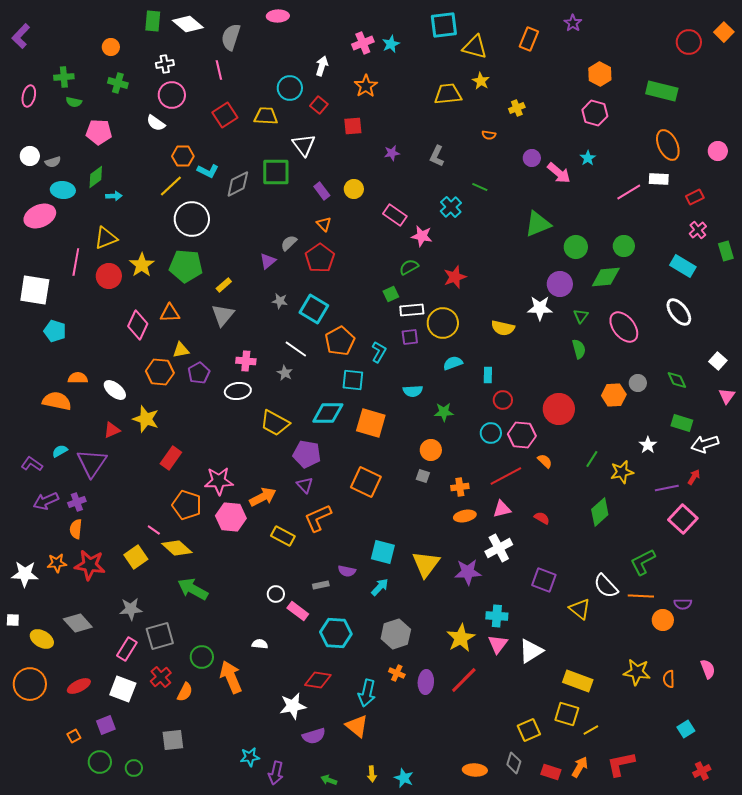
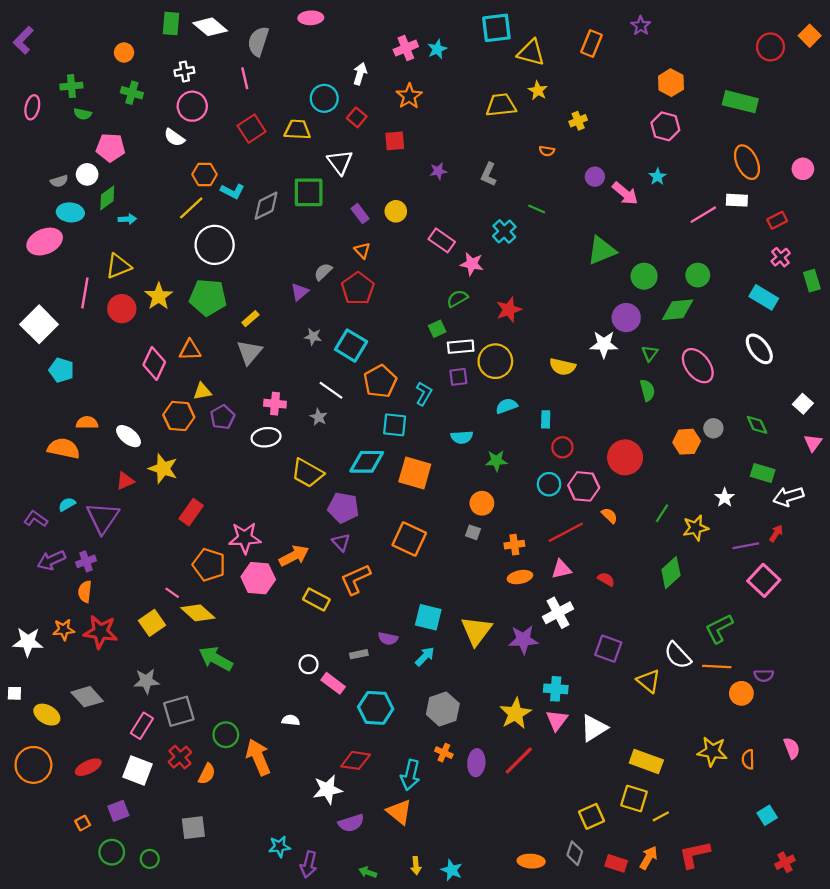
white circle: (30, 156) -> (87, 174), moved
white square: (35, 290) -> (39, 324), turned 36

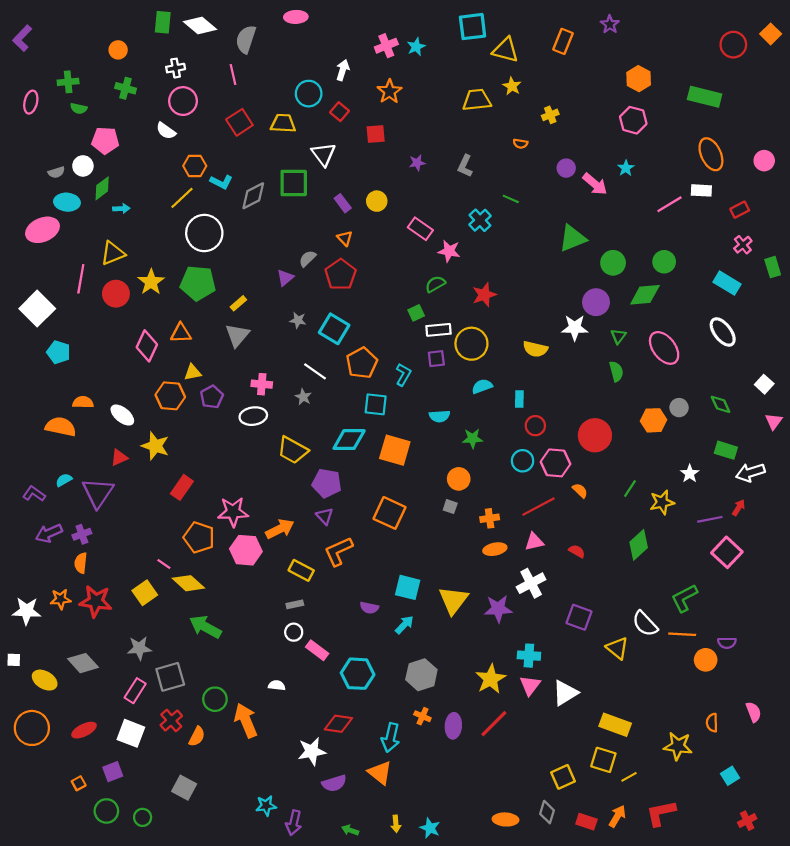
gray rectangle: (359, 654) -> (295, 604), moved
yellow star: (712, 752) -> (678, 746), moved
gray square: (193, 828) -> (184, 788), turned 35

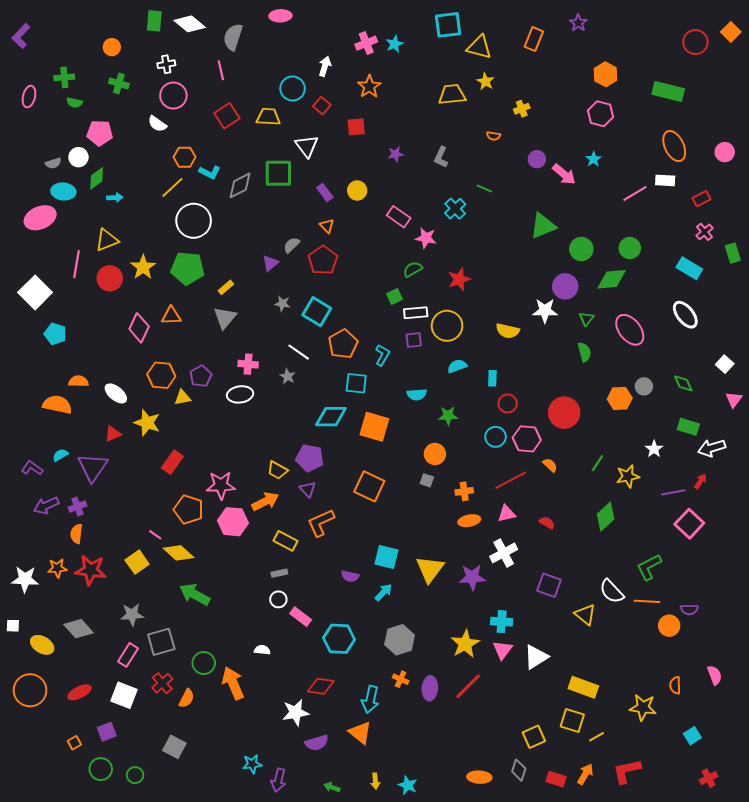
yellow triangle: (193, 372) -> (182, 397), moved
yellow trapezoid: (293, 450) -> (277, 470), moved, size x0.7

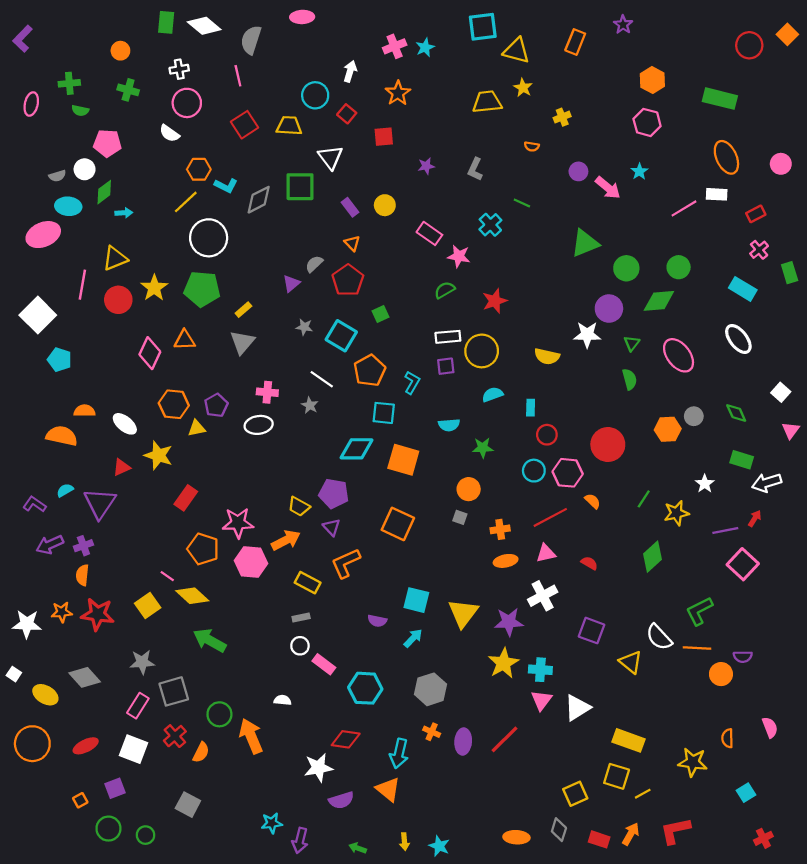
green square: (395, 296) -> (380, 314), moved
white square: (13, 626) -> (14, 674), turned 32
yellow star: (465, 644) -> (503, 663), moved

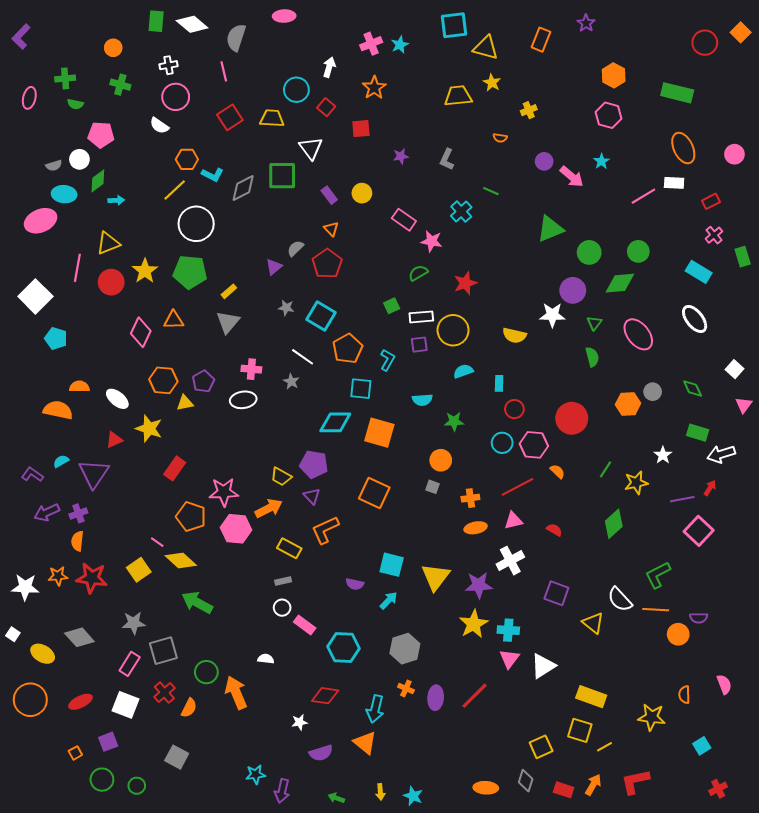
green square: (380, 314) -> (392, 306), moved
white star: (318, 768) -> (299, 722), size x0.6

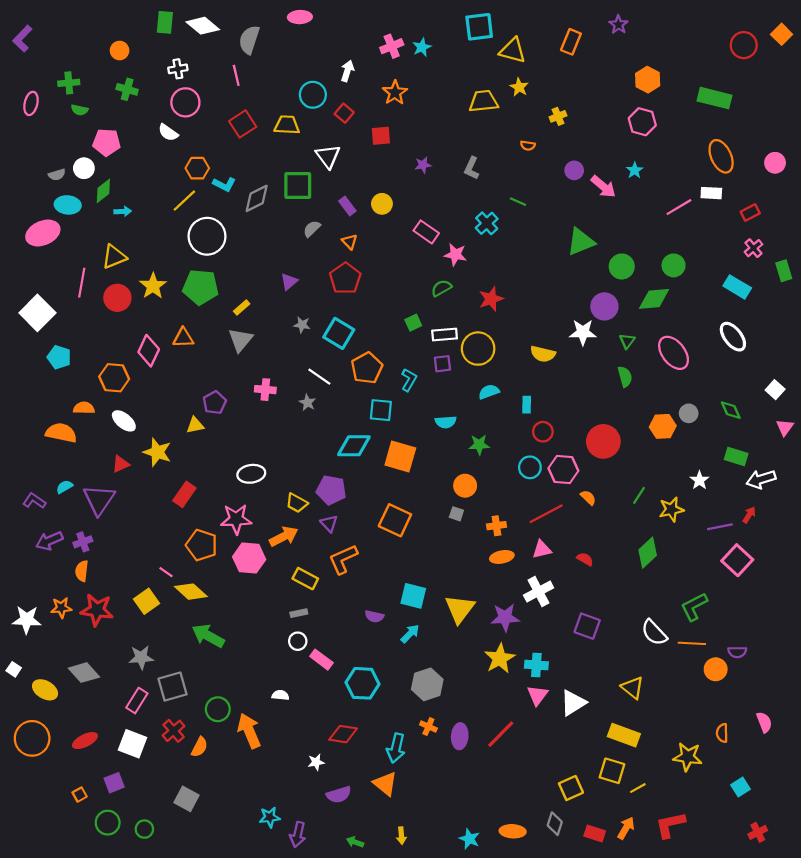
gray semicircle: (295, 248) -> (312, 229), moved
orange hexagon: (163, 380) -> (114, 378), moved
white ellipse: (243, 400) -> (251, 474), moved
yellow triangle: (593, 623) -> (632, 688), moved
cyan star: (413, 796) -> (469, 839), moved

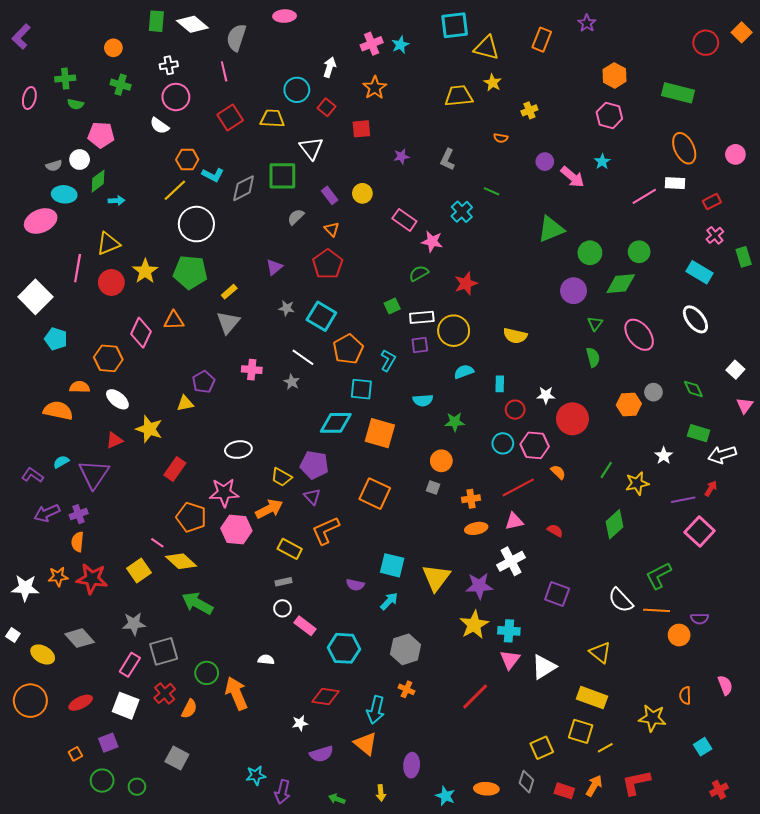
white star: (583, 332) -> (546, 395), moved, size x0.7
purple ellipse: (460, 736) -> (412, 765), moved

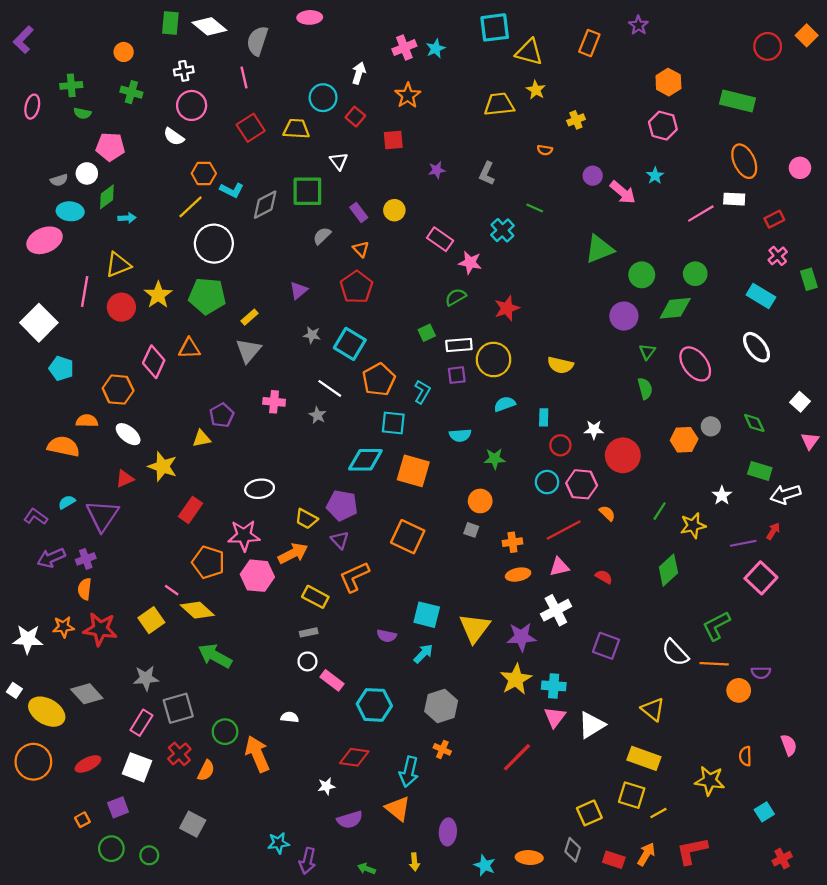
white triangle: (311, 148) -> (339, 161), size x0.7
yellow ellipse: (43, 654) -> (47, 712), size x1.4

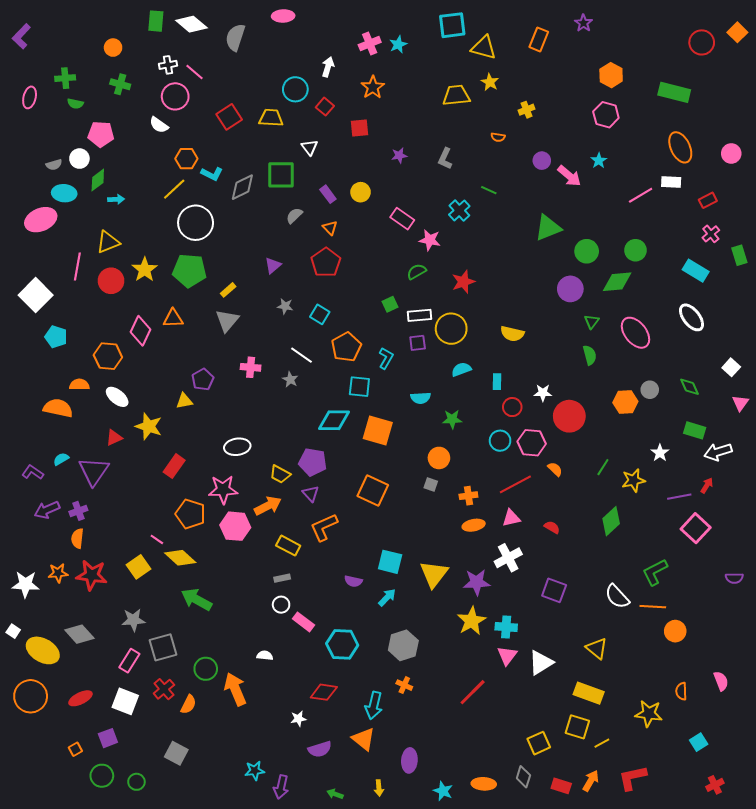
pink line: (244, 78) -> (195, 72), moved, turned -36
cyan square: (350, 344) -> (320, 314), size x0.7
purple semicircle: (761, 673) -> (734, 578), moved

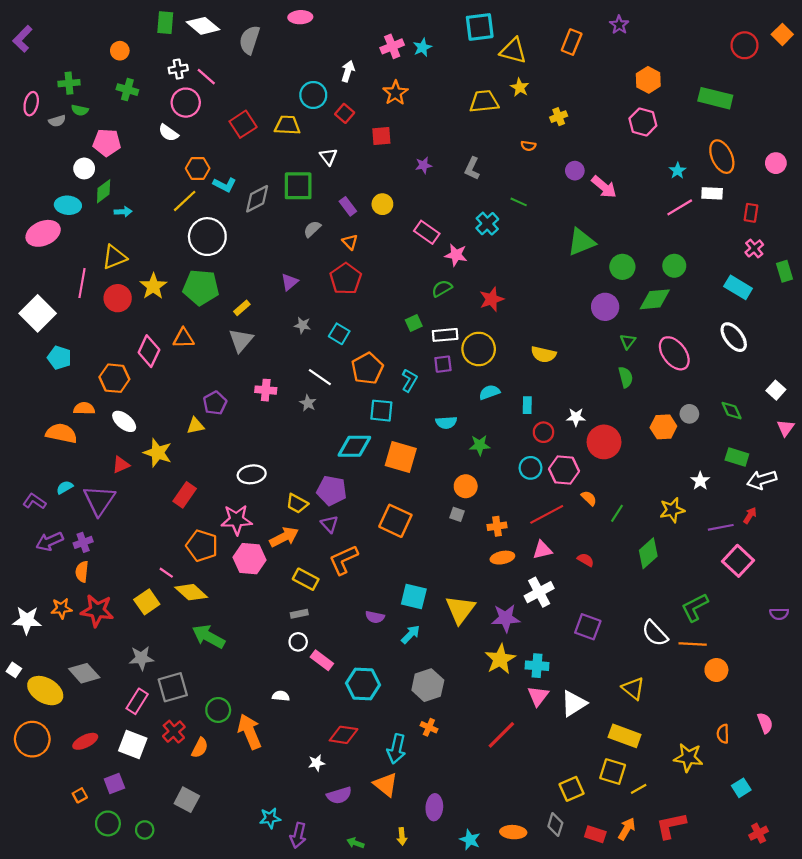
cyan star: (599, 161) -> (678, 171), moved
gray semicircle: (54, 165) -> (57, 121), moved
red rectangle: (708, 200) -> (751, 213), turned -54
green line: (603, 467) -> (617, 513), moved

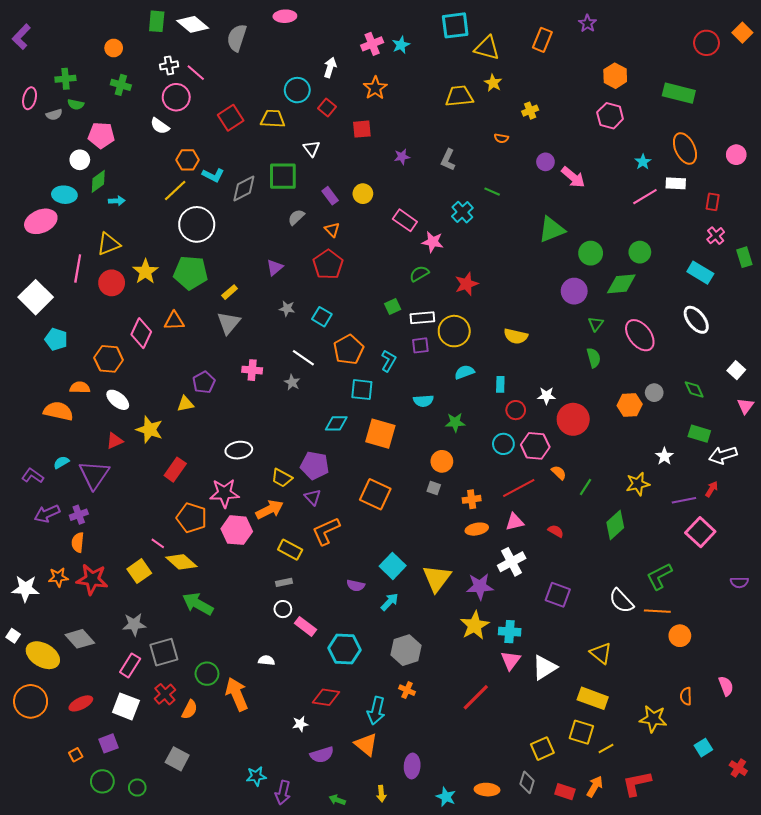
cyan diamond: (354, 446) -> (336, 423), size x0.7
cyan square: (414, 596) -> (393, 566), turned 30
red cross: (759, 833) -> (738, 768), moved, turned -30

